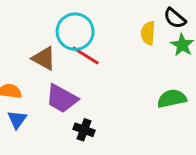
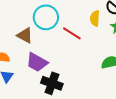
red line: (86, 55) -> (72, 33), moved
black cross: (84, 130) -> (52, 83), size x1.5

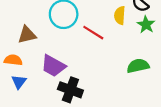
brown triangle: (25, 35) -> (27, 35), moved, turned -42

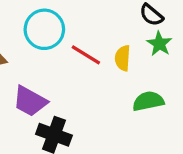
yellow semicircle: (120, 15) -> (123, 58), moved

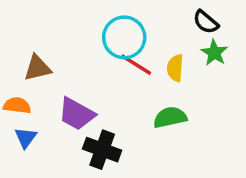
cyan circle: (44, 29) -> (124, 37), moved
green semicircle: (148, 101) -> (170, 117), moved

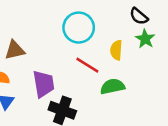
red line: (136, 65) -> (87, 65), moved
purple trapezoid: (77, 114) -> (44, 84), turned -128

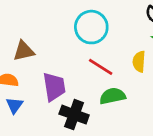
yellow semicircle: (116, 50) -> (139, 62), moved
green semicircle: (113, 86) -> (113, 96), moved

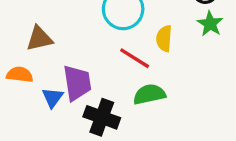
yellow semicircle: (139, 62) -> (164, 38), moved
blue triangle: (14, 105) -> (53, 98), moved

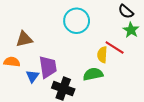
yellow semicircle: (164, 38) -> (102, 55), moved
red line: (135, 58) -> (115, 47), moved

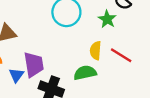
green star: (131, 30) -> (107, 19), moved
red line: (115, 47) -> (121, 55), moved

